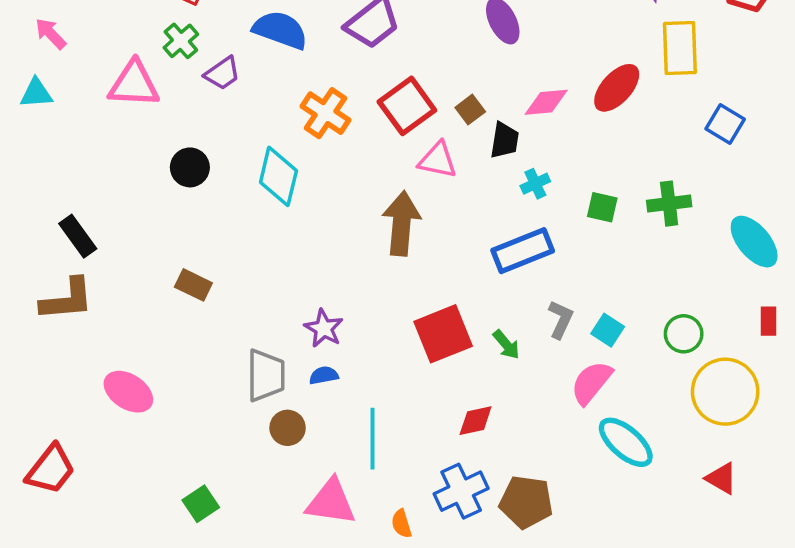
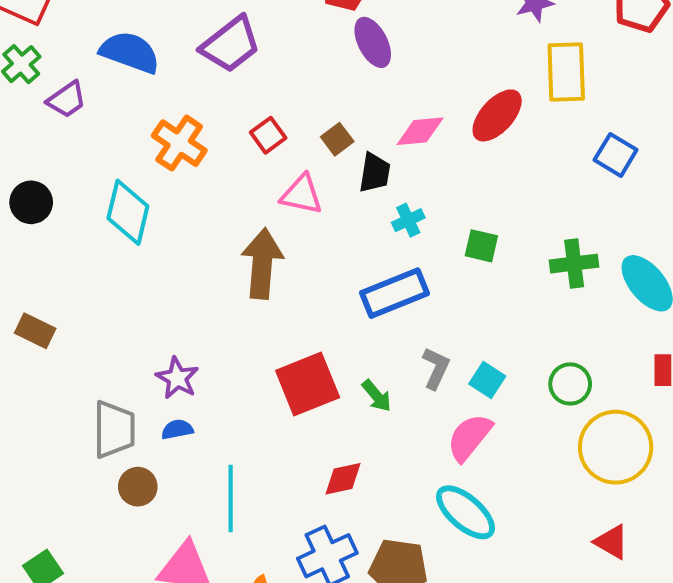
red square: (407, 106) -> (268, 135), size x0.6
green cross: (669, 204) -> (574, 264), moved
cyan ellipse: (626, 442) -> (466, 512), moved

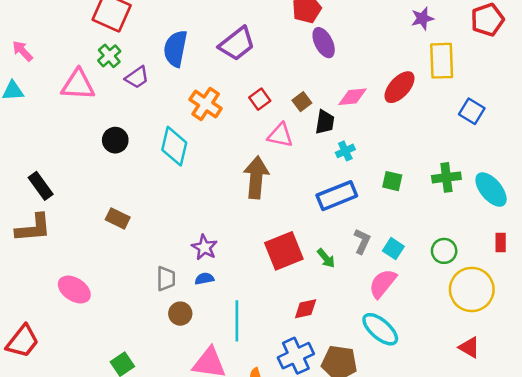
blue semicircle: (130, 52) -> (175, 49), turned -99
green square: (481, 246) -> (392, 181), moved
gray trapezoid: (114, 429) -> (166, 279), size x0.7

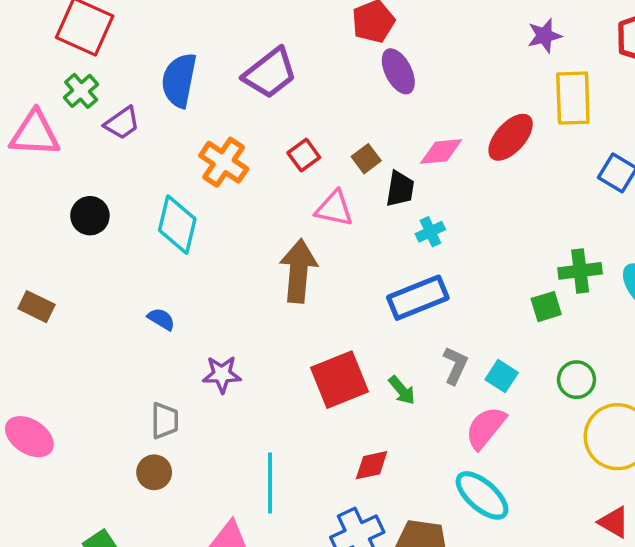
green square: (392, 181) -> (546, 307), moved, turned -30
brown rectangle: (118, 218) -> (37, 307), moved
purple star: (204, 247) -> (222, 374), turned -30
blue semicircle: (204, 279) -> (161, 319), moved, turned 42
brown circle: (180, 314) -> (154, 472), moved

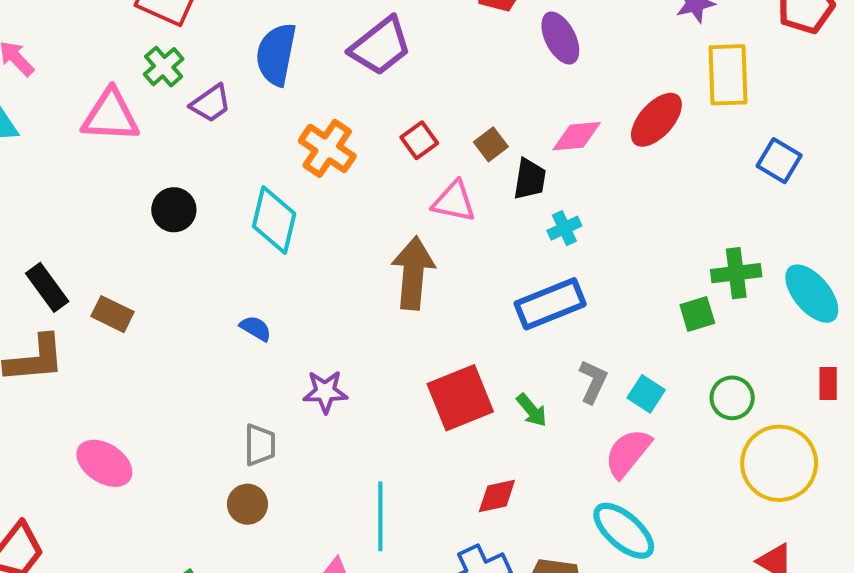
purple ellipse: (398, 71) -> (560, 38), moved

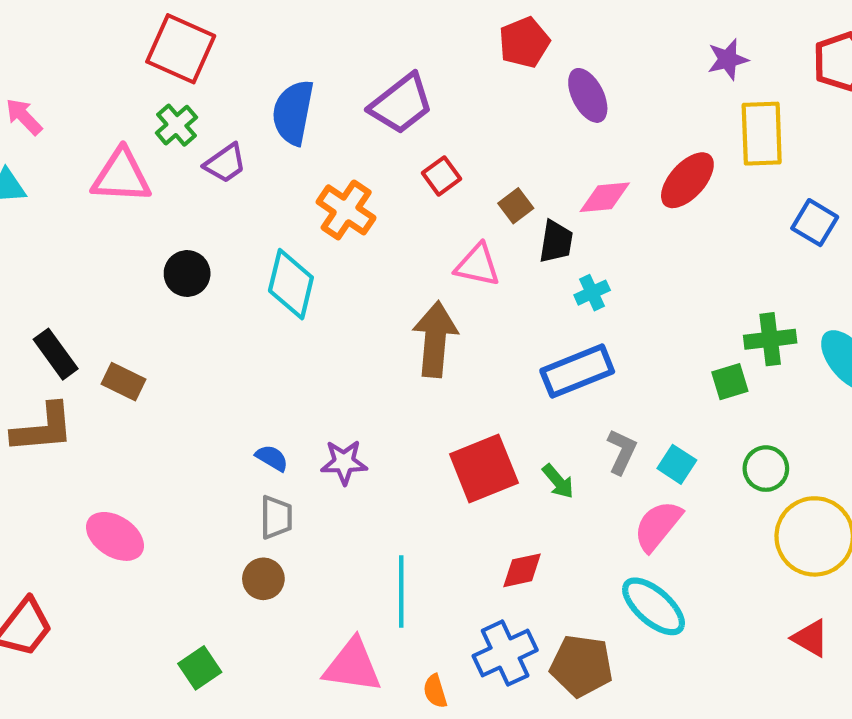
red square: (419, 140) -> (441, 176), moved
blue semicircle: (256, 328) -> (272, 458), moved

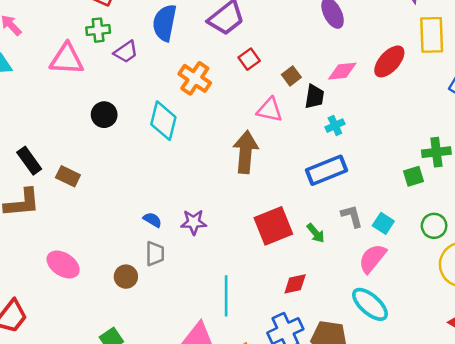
green cross: (176, 125) -> (98, 30), turned 35
gray L-shape: (622, 452) -> (352, 216), turned -40
brown circle: (263, 579) -> (126, 277), moved

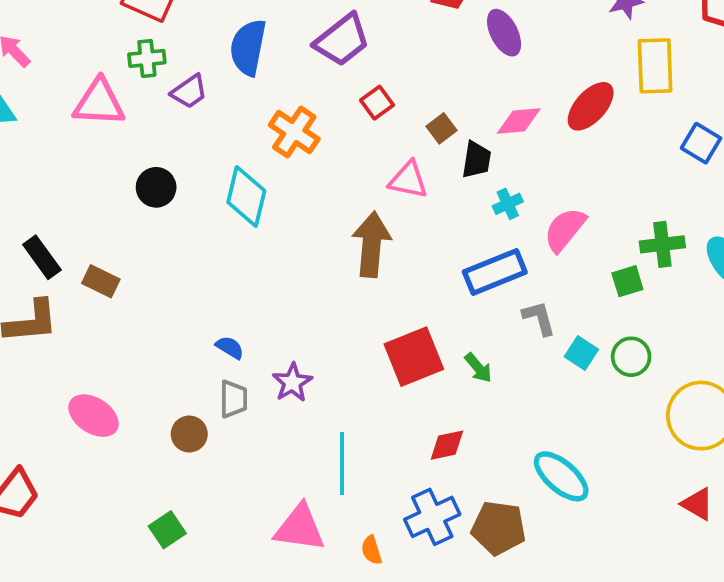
gray L-shape: (352, 216) -> (539, 318), moved
purple star: (194, 222) -> (292, 382), moved, turned -30
green circle: (434, 226) -> (631, 357), moved
pink semicircle: (372, 258) -> (565, 230), moved

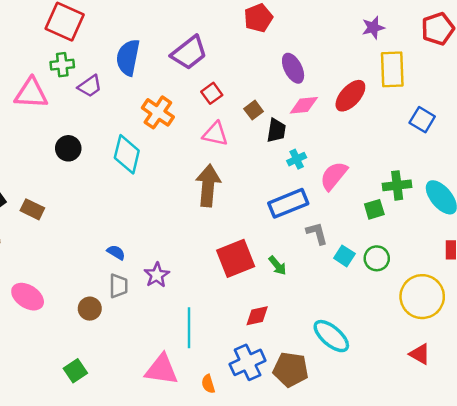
purple ellipse: (504, 33) -> (293, 68), moved
pink triangle: (408, 180) -> (215, 134), moved

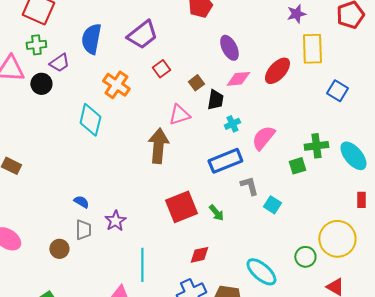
pink triangle: (215, 134) -> (179, 115), moved, turned -30
black circle: (68, 148) -> (41, 84), moved
green circle: (377, 258) -> (305, 257), moved

